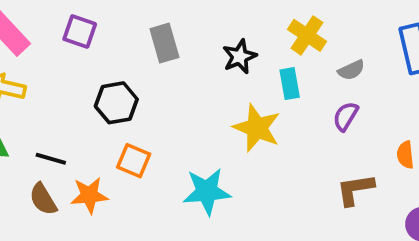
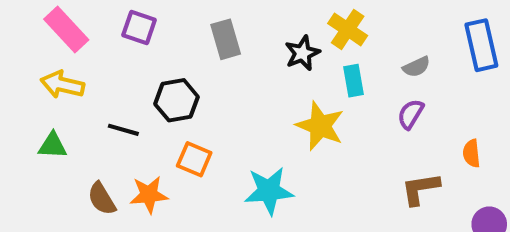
yellow cross: (307, 35) -> (348, 29), moved
black line: (51, 159) -> (123, 130), moved

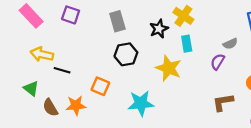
gray semicircle: (416, 67) -> (230, 44), moved
yellow arrow: (62, 85) -> (42, 54), moved
black hexagon: (176, 100) -> (126, 54), moved
green triangle: (53, 146) -> (31, 88), moved, turned 35

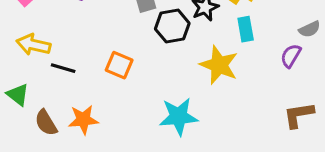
black hexagon: (126, 54) -> (172, 26), moved
orange square: (100, 86) -> (119, 65), moved

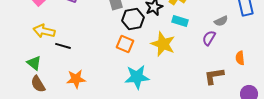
cyan rectangle: (246, 29) -> (180, 21), turned -63
orange square: (119, 65) -> (125, 44), moved
brown semicircle: (46, 123) -> (38, 84), moved

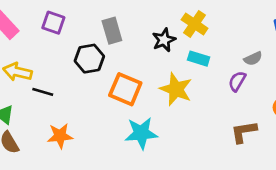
black hexagon: (133, 19) -> (89, 59), moved
orange square: (125, 44) -> (125, 89), size x1.4

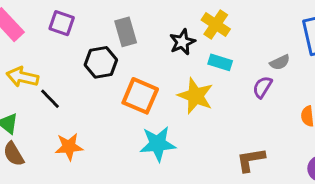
black line: (43, 92) -> (50, 99), turned 30
brown L-shape: (244, 132) -> (251, 160), moved

